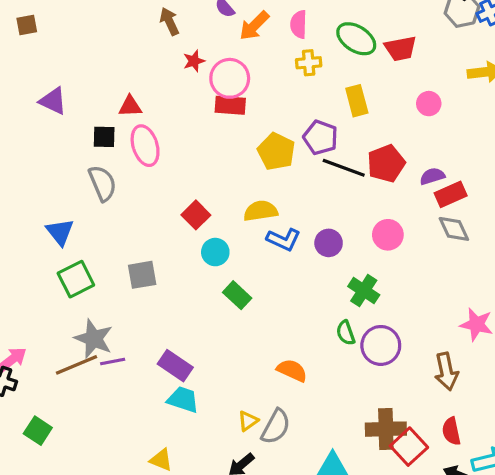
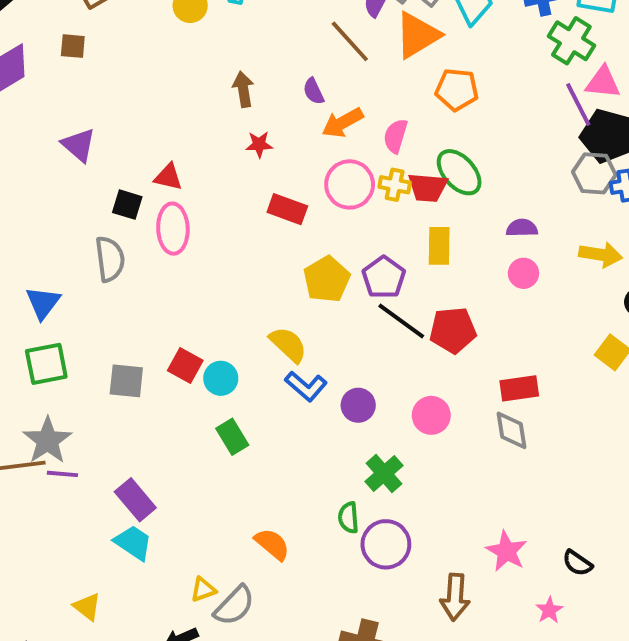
red trapezoid: (401, 49) -> (428, 187), moved
pink circle: (230, 78) -> (350, 184), moved
purple semicircle: (432, 176) -> (522, 228), moved
yellow semicircle: (261, 211) -> (288, 345), turned 36
red square: (196, 215) -> (185, 366), moved, turned -32

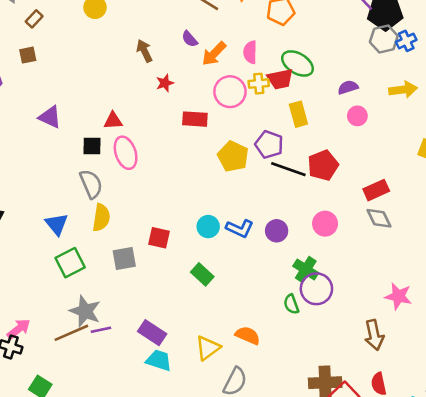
yellow semicircle: (288, 345) -> (101, 218), moved, turned 72
cyan circle: (221, 378) -> (208, 227), moved
purple circle: (386, 544) -> (316, 289), moved
yellow triangle: (203, 590) -> (208, 348), moved, size x1.5

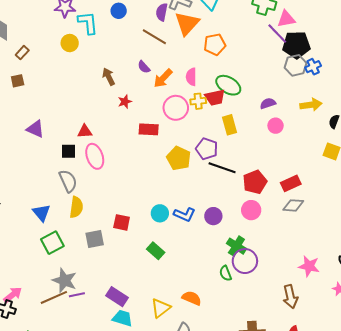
red pentagon: (323, 165) -> (255, 182), moved
gray diamond: (379, 218) -> (293, 205), turned -60

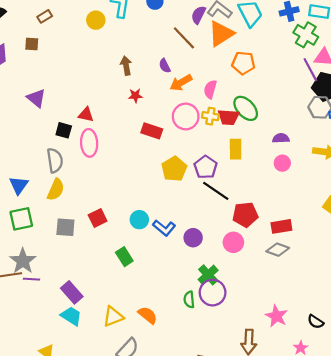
red square: (122, 222) -> (98, 218), turned 36

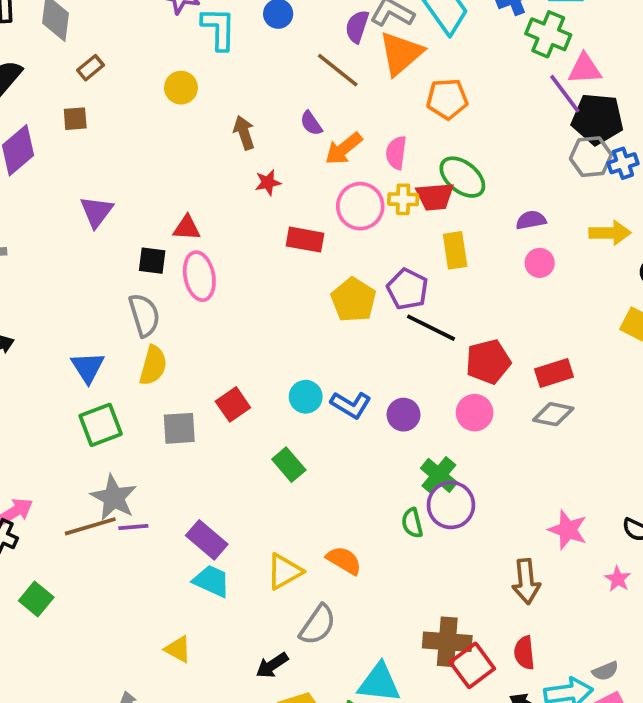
yellow circle: (96, 20) -> (181, 88), moved
purple triangle: (36, 98) -> (96, 212), turned 36

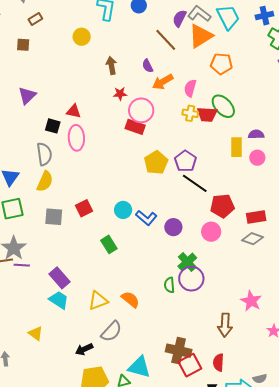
pink circle: (360, 206) -> (141, 110), moved
yellow rectangle: (455, 250) -> (236, 147), moved

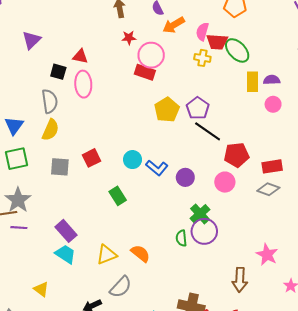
red trapezoid: (207, 114) -> (217, 42), moved
yellow rectangle: (236, 147) -> (252, 82), moved
purple line: (22, 265) -> (19, 228), moved

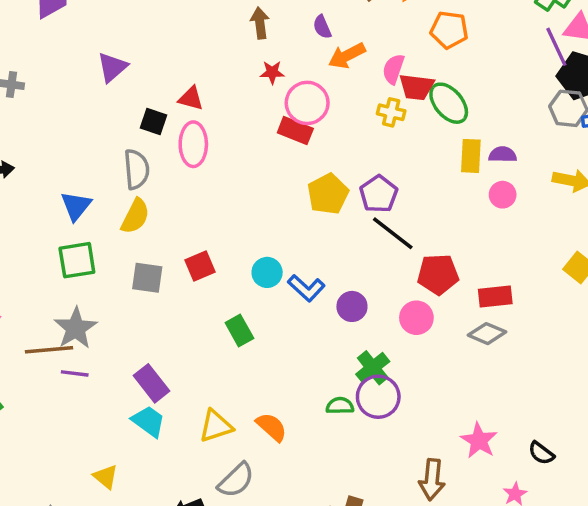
green semicircle: (181, 238) -> (340, 406), turned 91

